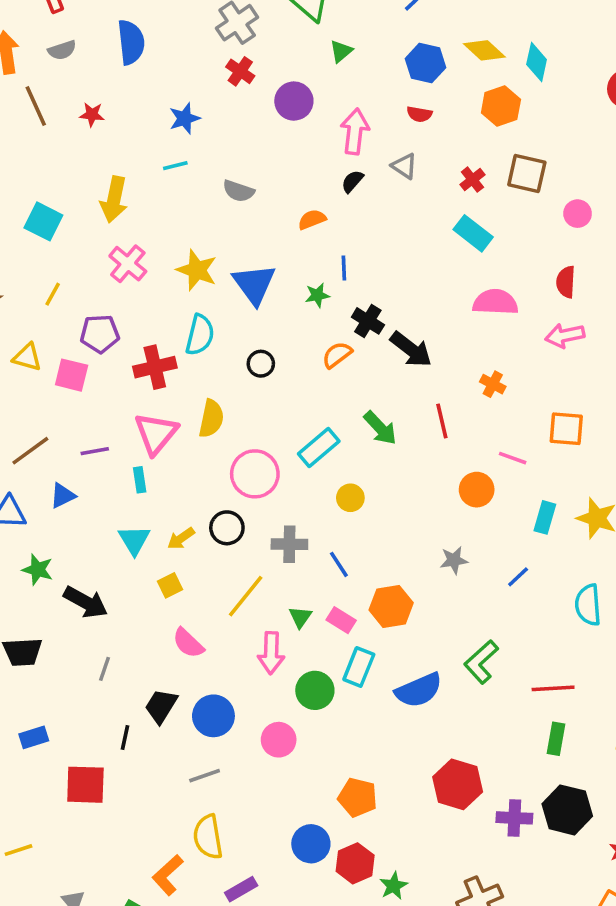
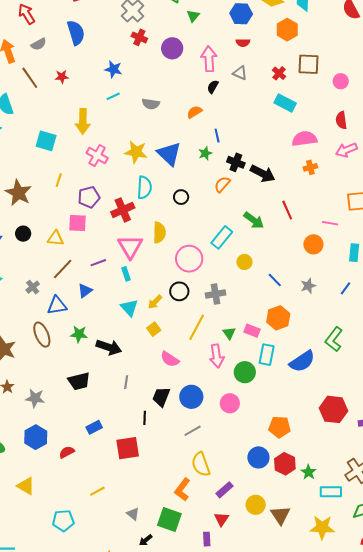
blue star: (185, 118) -> (113, 69), turned -30
yellow triangle: (27, 357) -> (56, 238), moved
orange cross: (493, 384) -> (310, 167), moved, turned -32
blue line: (339, 564) -> (275, 280), moved

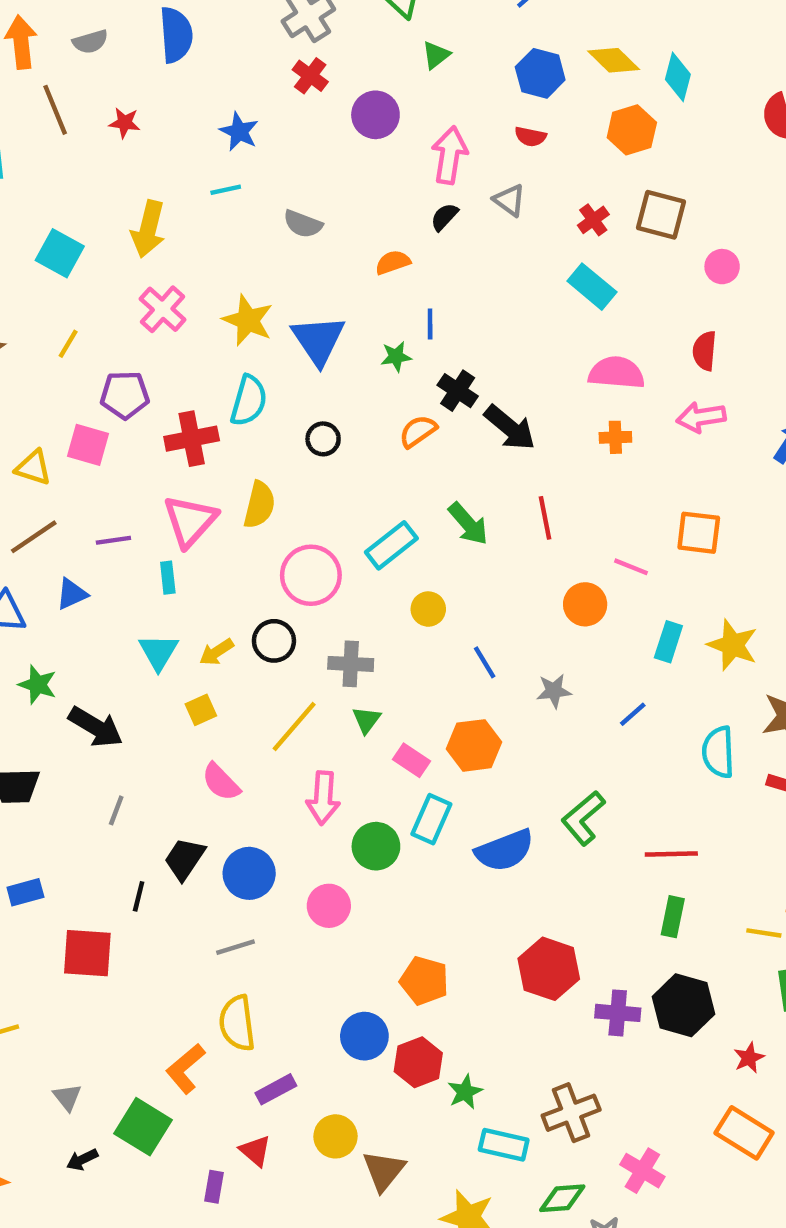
green triangle: (229, 333) -> (367, 720), moved
red triangle: (221, 519) -> (255, 1151), turned -35

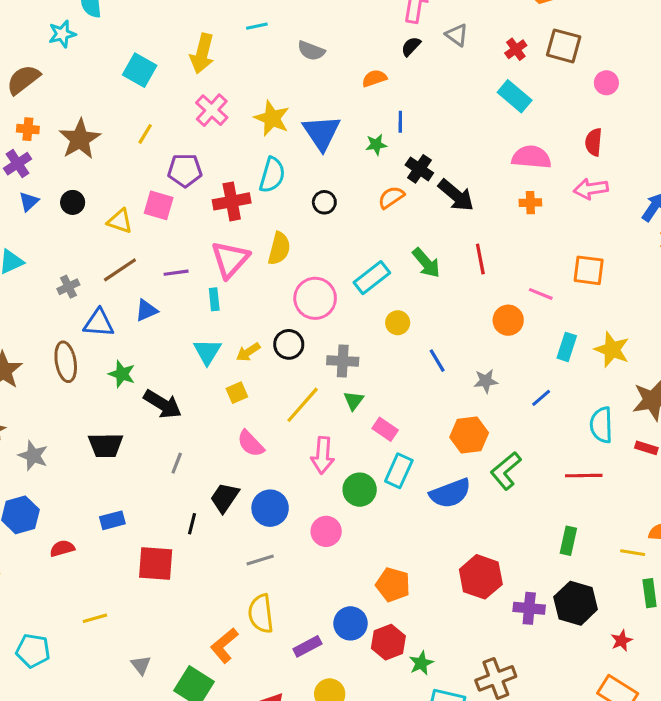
orange hexagon: (474, 745) -> (469, 435), moved
red line: (671, 854) -> (584, 476), moved
purple rectangle: (276, 1089) -> (307, 646), moved

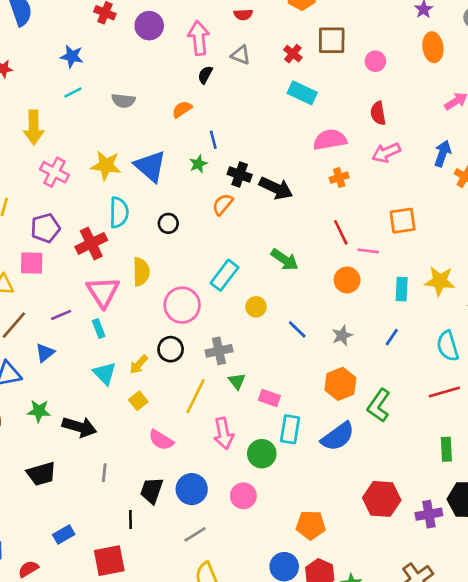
red line: (480, 259) -> (341, 232), moved
green arrow: (426, 263) -> (285, 260), moved

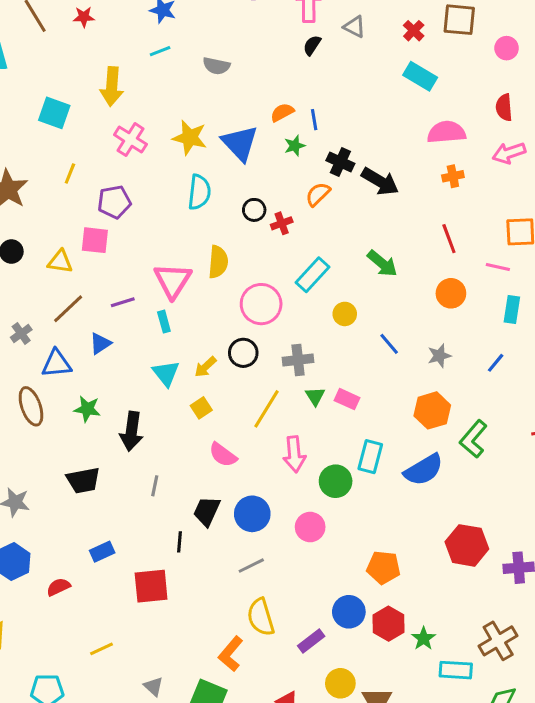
orange semicircle: (182, 109) -> (282, 112), moved
red cross: (91, 243) -> (282, 223), moved, size x0.6
pink line: (368, 251) -> (498, 267), moved
pink rectangle: (269, 398) -> (347, 399), moved
black arrow: (79, 427) -> (131, 431), turned 76

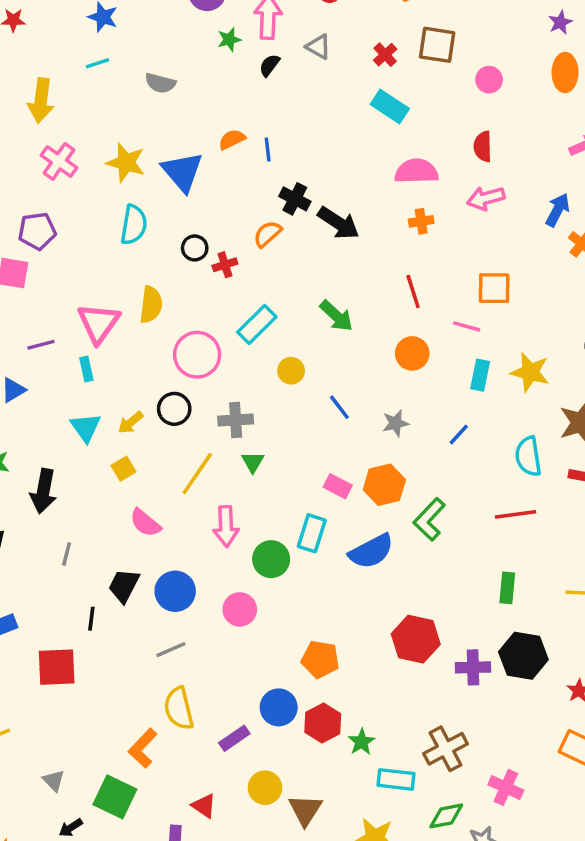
green star: (295, 146) -> (229, 40), moved
pink rectangle: (347, 399) -> (338, 486), moved

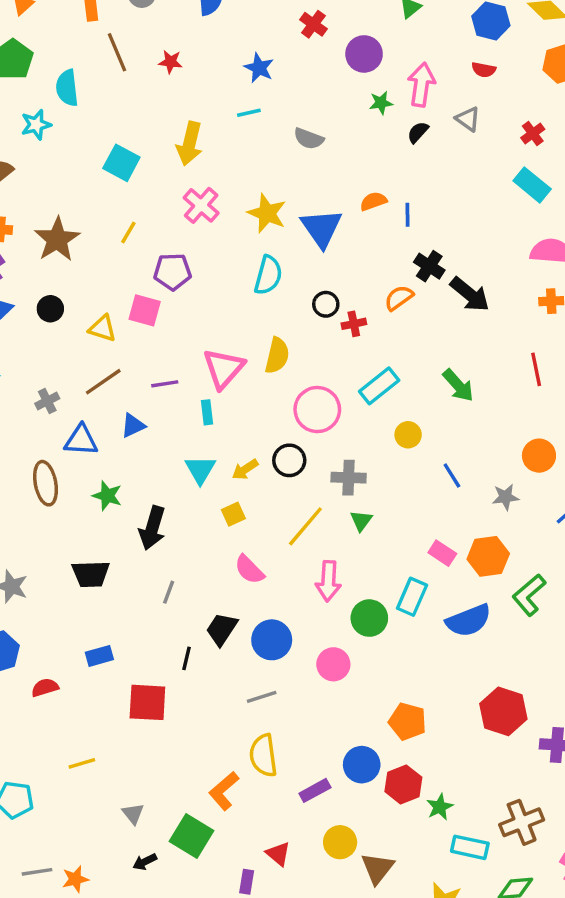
orange circle: (412, 353) -> (539, 456), moved

